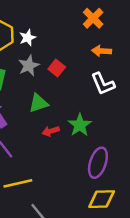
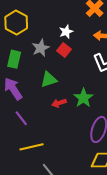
white star: (28, 38) -> (66, 32), moved

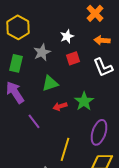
red square: (64, 50) -> (73, 58), moved, turned 32
purple line: (21, 118) -> (34, 121), moved
yellow line: (31, 147) -> (65, 149), moved, turned -60

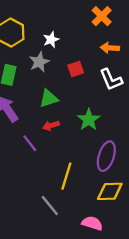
white star: (67, 36) -> (51, 40), moved
red arrow: (60, 106) -> (51, 126), moved

